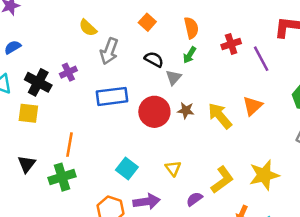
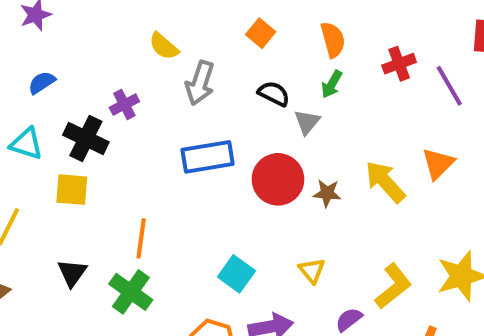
purple cross: (68, 72) -> (124, 104), moved
brown star: (186, 110) -> (327, 193), moved
green cross: (62, 177) -> (131, 292), turned -35

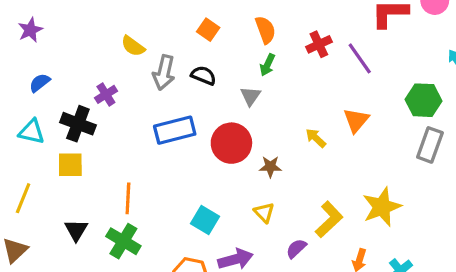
black semicircle: (274, 94) -> (203, 75), moved
yellow arrow: (385, 182) -> (316, 138), size x0.6
brown star: (327, 193) -> (270, 167), moved

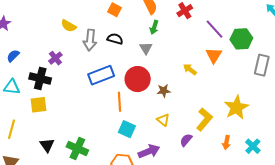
purple line: (360, 58) -> (215, 29), moved
green hexagon: (423, 100) -> (241, 39), moved
orange line: (128, 198) -> (119, 102), moved

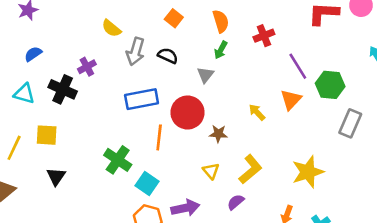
yellow square: (38, 105) -> (47, 135), moved
yellow L-shape: (204, 119) -> (250, 169), moved
cyan square: (127, 129) -> (147, 183), moved
green cross: (77, 149) -> (118, 160), moved

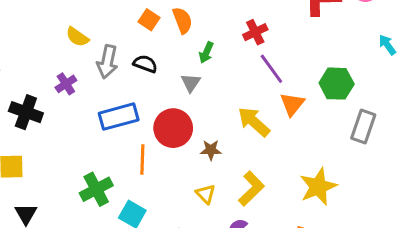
orange semicircle: (221, 21) -> (182, 20), moved
purple line: (298, 66) -> (271, 69), moved
purple cross: (87, 67) -> (66, 84), moved
yellow arrow: (257, 112) -> (254, 122), size x1.6
green cross: (118, 160) -> (96, 189), turned 32

